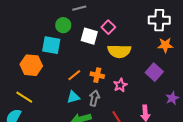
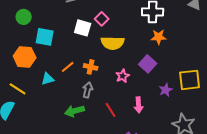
green circle: (63, 25) -> (24, 17), moved
pink star: (120, 85) -> (123, 76), moved
cyan triangle: (73, 97) -> (48, 79), moved

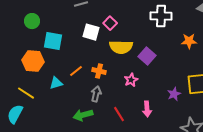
orange star: (159, 37) -> (189, 41), moved
purple square: (148, 64) -> (147, 56), moved

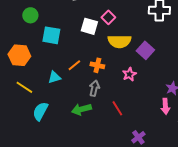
orange hexagon: (33, 61) -> (19, 55), moved
pink arrow: (147, 109) -> (165, 106), moved
cyan semicircle: (15, 114) -> (40, 111), moved

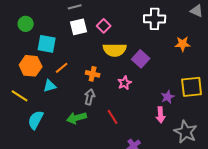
white square: (89, 26) -> (79, 27), moved, turned -30
orange hexagon: (19, 55) -> (31, 66), moved
orange line: (74, 65) -> (62, 68), moved

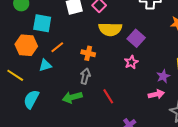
pink star: (125, 83) -> (131, 62), moved
pink arrow: (161, 115) -> (156, 94), turned -98

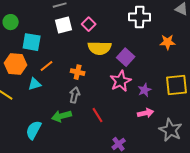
pink star: (131, 62) -> (121, 81), size x1.5
purple star: (163, 76) -> (145, 90), moved
cyan semicircle: (31, 99) -> (34, 130), moved

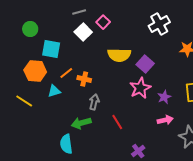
white cross: (140, 17) -> (159, 24), turned -30
pink square: (89, 24) -> (103, 22), moved
white square: (64, 25) -> (83, 32), turned -30
orange cross: (78, 72) -> (84, 79), moved
cyan semicircle: (34, 130) -> (66, 144), moved, turned -36

